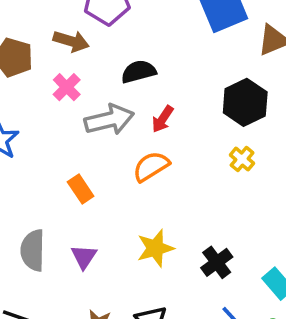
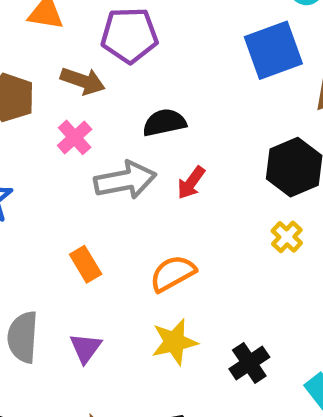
orange semicircle: (151, 166) -> (173, 273), moved

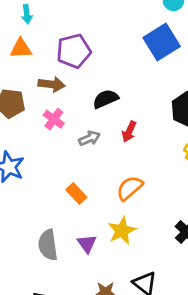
gray arrow: (125, 180) -> (89, 138), size x0.6
yellow star: (174, 342) -> (122, 231), moved

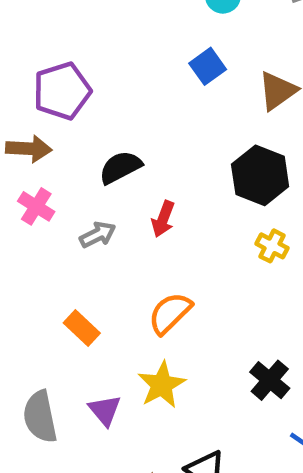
blue square: (162, 42) -> (208, 66), size x0.6

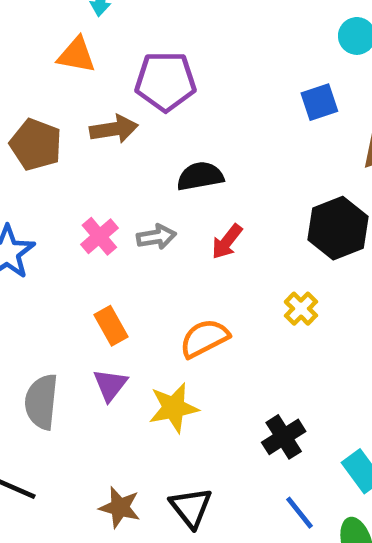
brown arrow: (29, 149) -> (114, 129), turned -30
pink cross: (36, 206) -> (99, 236), moved
yellow cross: (272, 246) -> (301, 309), moved
purple triangle: (105, 410) -> (110, 385), moved

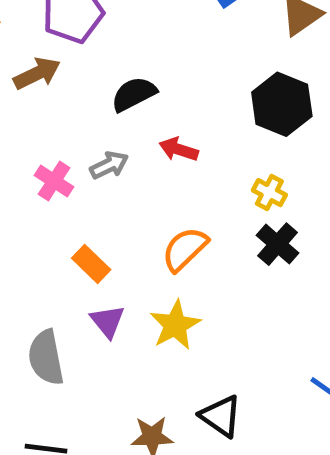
red arrow: (227, 242) -> (179, 149), turned 87
black cross: (284, 437) -> (278, 244), moved

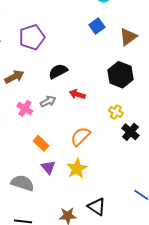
brown arrow: (37, 73) -> (14, 77), moved
black cross: (278, 244) -> (130, 132), moved
gray semicircle: (46, 357) -> (23, 183), turned 120

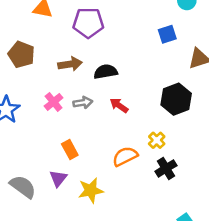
brown arrow: (14, 77) -> (70, 64), moved
orange semicircle: (80, 136) -> (125, 156), moved
orange rectangle: (41, 143) -> (70, 150), moved

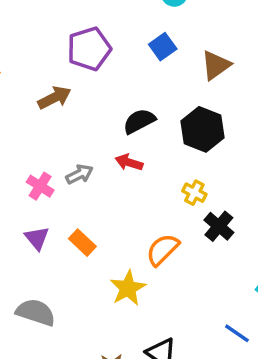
purple pentagon: (88, 23) -> (89, 49), moved
brown arrow: (70, 64) -> (54, 98), moved
black semicircle: (106, 72) -> (139, 121), moved
orange semicircle: (125, 156) -> (163, 250), moved
purple triangle: (58, 178) -> (37, 238), moved

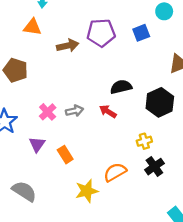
blue square: (163, 47) -> (141, 33), moved
brown arrow: (54, 98) -> (68, 46), moved
yellow cross: (194, 193) -> (144, 141), turned 32

